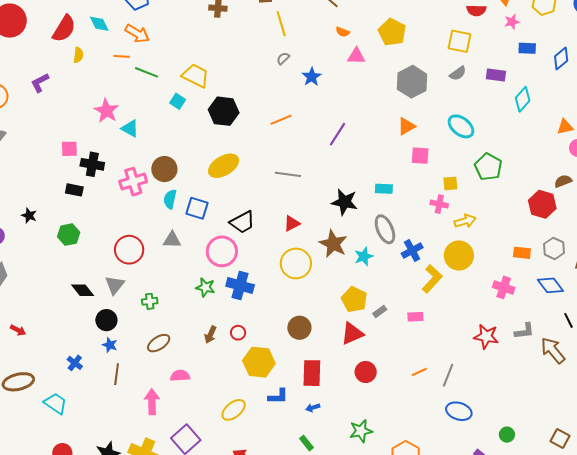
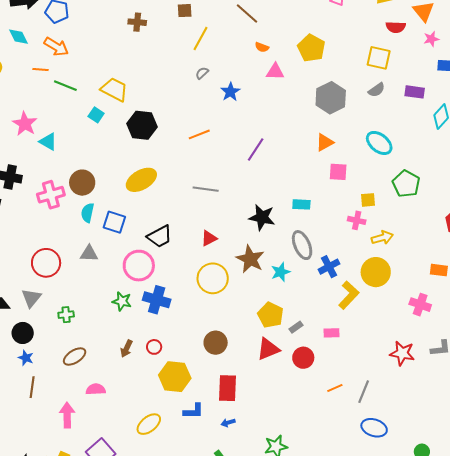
yellow line: (281, 24) -> (200, 38), turned 45
red circle: (366, 372) -> (303, 358), moved

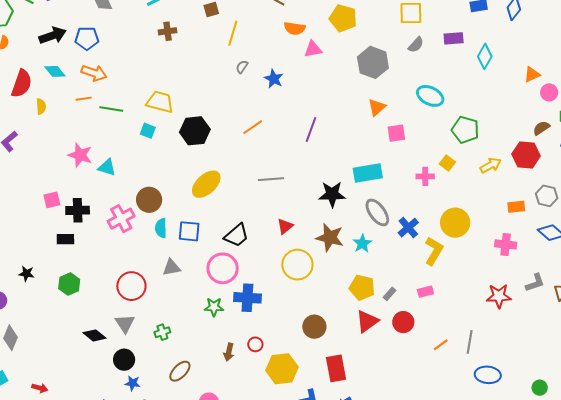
orange semicircle: (262, 47) -> (295, 28), size x1.5
yellow square: (368, 200) -> (447, 163), moved, turned -35
cyan rectangle: (301, 204) -> (368, 173), size x1.6
yellow arrow: (382, 238) -> (491, 165), moved

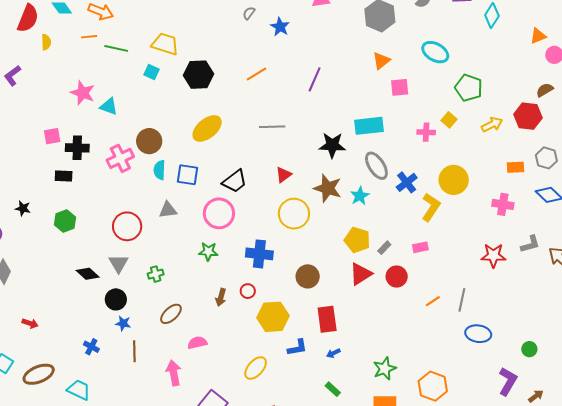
blue cross: (247, 298) -> (259, 254), moved

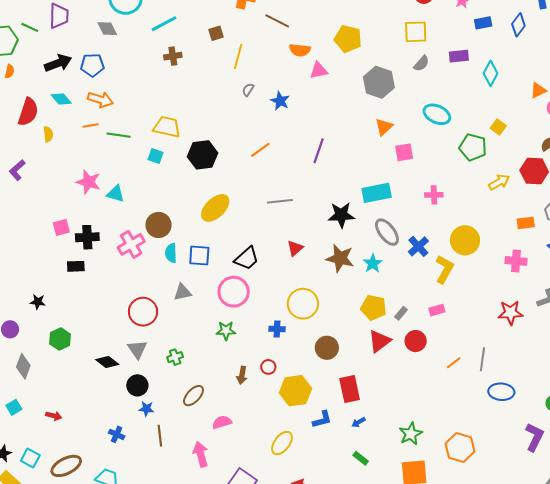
yellow square: (449, 120) -> (498, 127), moved
yellow circle: (294, 214) -> (303, 304), moved
green hexagon: (65, 221) -> (60, 339), moved
blue cross: (259, 254) -> (277, 329), size x0.6

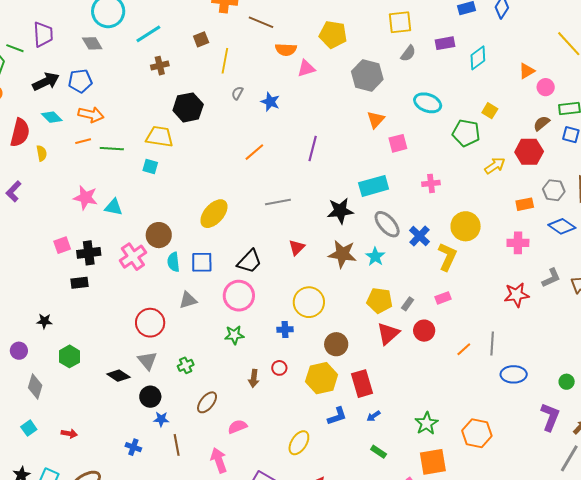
cyan diamond: (491, 73) -> (478, 58), turned 30
black hexagon: (203, 155) -> (188, 107), moved
yellow hexagon: (295, 391) -> (322, 378), moved

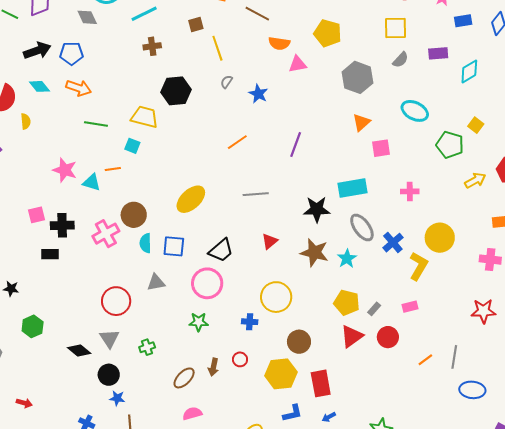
yellow line: (225, 61) -> (217, 48), turned -35
orange line: (83, 141) -> (113, 169), moved
brown ellipse: (207, 402) -> (184, 378), moved

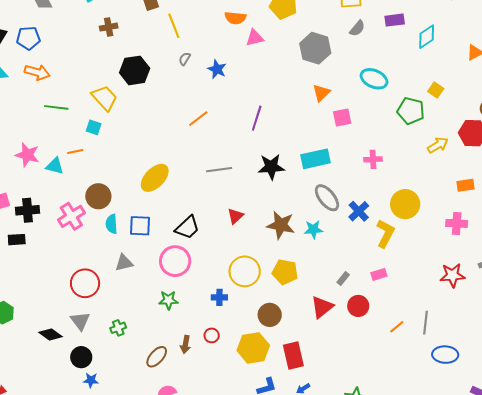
yellow trapezoid: (145, 117) -> (104, 98), turned 36
black star: (317, 209) -> (271, 167), moved
cyan star: (347, 259) -> (313, 229), turned 30
yellow pentagon: (347, 303) -> (285, 272), moved

